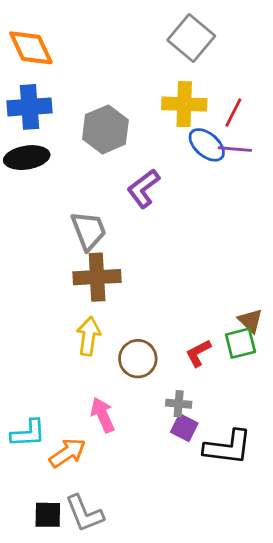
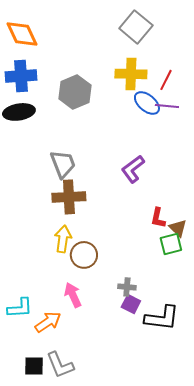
purple L-shape: (143, 188) -> (133, 169), moved
red L-shape: (198, 353) -> (158, 218), moved, turned -50
brown circle: (138, 359) -> (84, 255), moved

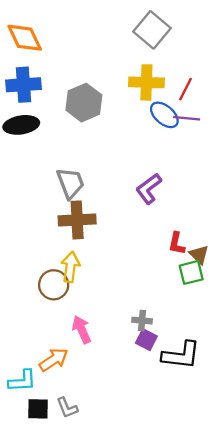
brown circle: (84, 255) -> (54, 285), moved
cyan L-shape: (20, 308) -> (22, 381), moved
gray L-shape: (60, 365) -> (67, 408), size x0.7

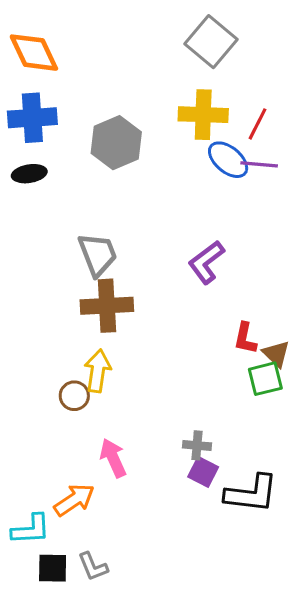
black ellipse: (21, 125) -> (29, 174), size x0.7
brown circle: (54, 285) -> (74, 396), size x0.7

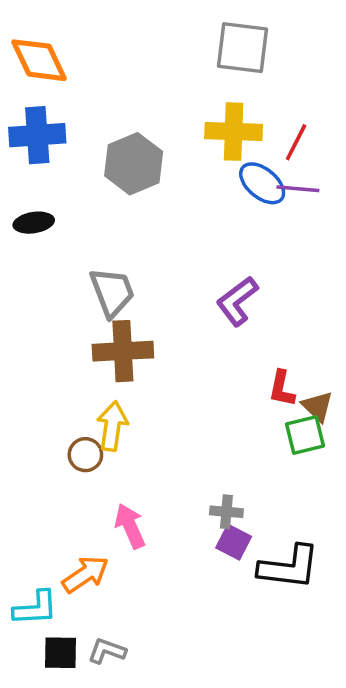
gray square: (211, 42) -> (243, 48), turned -33
black ellipse: (29, 174) -> (34, 223), moved
gray L-shape: (93, 567) -> (107, 651), turned 132

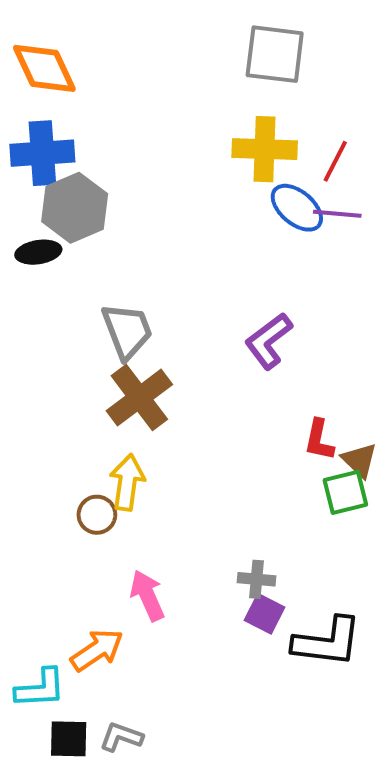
gray hexagon: (134, 164) -> (75, 208), moved
brown cross: (123, 351) -> (139, 398), turned -34

